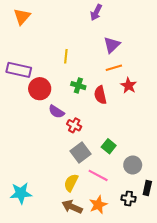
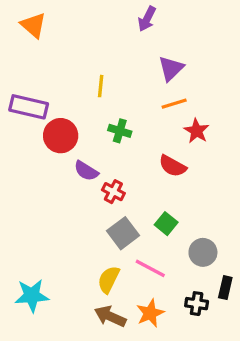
orange triangle: (22, 17) -> (33, 25), turned -30
red semicircle: (100, 95) -> (173, 166), moved, turned -48

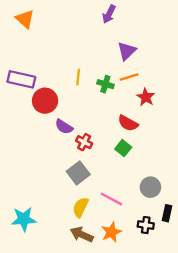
yellow line: (101, 86) -> (78, 77), moved
green cross: (120, 131) -> (105, 84), moved
green square: (166, 224) -> (123, 148), moved
gray square: (123, 233) -> (78, 173), moved

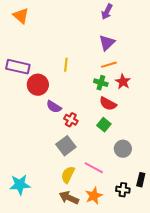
purple arrow: (109, 14) -> (107, 12), moved
green cross: (105, 84) -> (101, 83), moved
gray circle: (150, 187) -> (123, 149), moved

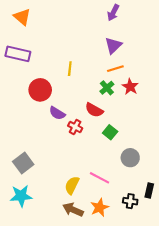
purple rectangle: (18, 67) -> (18, 54), moved
green cross: (101, 83) -> (107, 88), turned 32
red semicircle: (108, 104) -> (94, 110), moved
gray square: (66, 146) -> (23, 163), moved

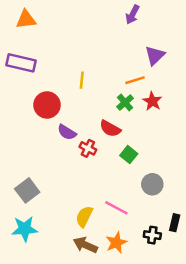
orange triangle: (22, 17) -> (26, 19), turned -48
purple triangle: (113, 45) -> (155, 55), moved

